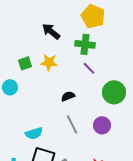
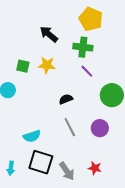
green square: (25, 63) -> (23, 66), turned 32

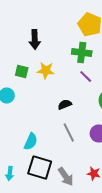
black arrow: (49, 34) -> (35, 40), moved, turned -132
cyan semicircle: (32, 136) -> (31, 142), turned -48

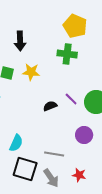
purple line: (86, 76) -> (71, 99), moved
gray line: (69, 132) -> (54, 154), moved, turned -54

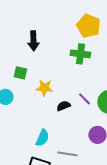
yellow star: (31, 72) -> (44, 88), moved
cyan semicircle: (16, 143) -> (42, 138), moved

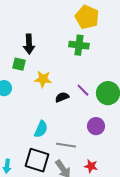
black arrow: (33, 41) -> (29, 44), moved

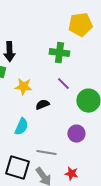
yellow pentagon: (87, 17) -> (80, 25), moved, turned -30
purple line: (83, 90) -> (63, 84), moved
cyan semicircle: (41, 129) -> (21, 127), moved

